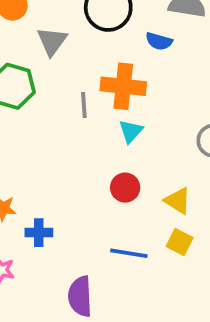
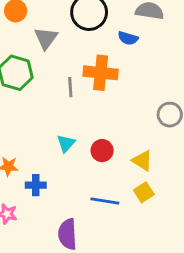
cyan triangle: (131, 131) -> (66, 143), moved
yellow square: (180, 242) -> (144, 192), turned 30

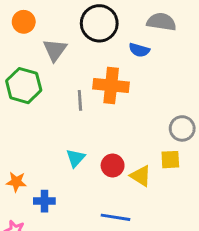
yellow triangle: (142, 161) -> (141, 176), moved
yellow square: (144, 192) -> (170, 160), moved, turned 30

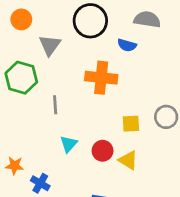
gray line: (80, 100) -> (55, 105), moved
yellow square: (170, 160) -> (131, 124), moved
blue cross: (44, 201) -> (40, 183), turned 30

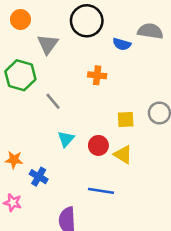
gray semicircle: (147, 19) -> (150, 31), moved
orange cross: (101, 78) -> (97, 75), size x0.6
gray line: (55, 105) -> (53, 101), turned -36

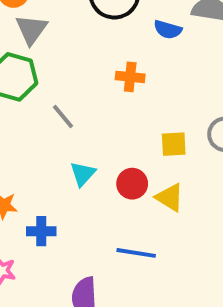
gray triangle: (48, 44) -> (31, 29), moved
blue cross: (39, 177) -> (41, 231), turned -30

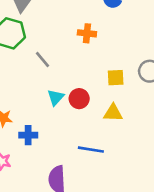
red circle: (132, 184) -> (79, 99), moved
yellow triangle: (170, 198) -> (113, 113), turned -30

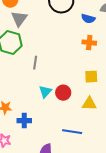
orange cross: (87, 33) -> (89, 43), moved
gray line: (43, 59) -> (35, 63), turned 48

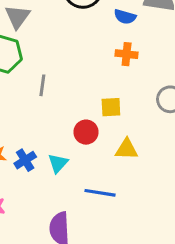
yellow square: (91, 77) -> (111, 107), moved
cyan triangle: (45, 92) -> (58, 163), moved
blue cross: (24, 121) -> (25, 160), moved, turned -32

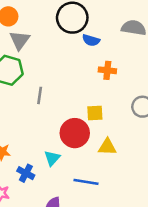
blue semicircle: (125, 17) -> (91, 40), moved
red circle: (86, 132) -> (75, 133), size x1.5
blue cross: (25, 160) -> (26, 173), moved, turned -30

